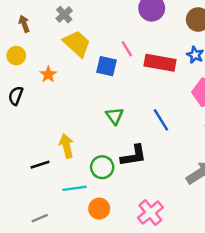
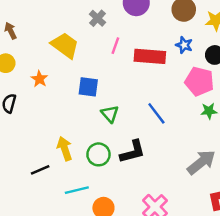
gray cross: (64, 15) -> (97, 18), moved
pink line: (127, 49) -> (115, 46), turned 56
blue square: (106, 66) -> (88, 87), moved
green circle: (102, 167) -> (99, 154), moved

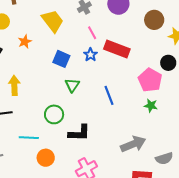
blue star: (184, 45) -> (90, 55), moved
pink line: (115, 46) -> (92, 33), turned -64
yellow arrow: (65, 149) -> (14, 85), moved
black L-shape: (133, 152) -> (79, 133), moved

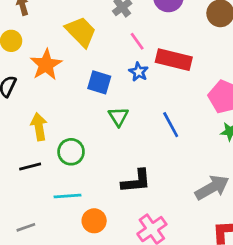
orange star: (25, 42) -> (46, 65), size x1.6
green circle: (54, 114) -> (71, 152), moved

